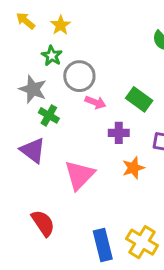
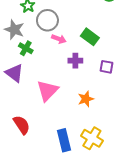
orange star: (133, 168) -> (86, 99), moved

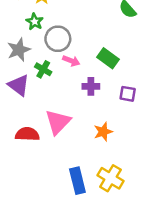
gray star: (14, 30) -> (19, 50), turned 30
green cross: (26, 48) -> (43, 69), moved
purple triangle: (14, 73) -> (19, 85), moved
red semicircle: (22, 125) -> (27, 134), moved, turned -54

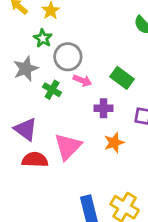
purple triangle: (19, 85) -> (26, 129), moved
orange star: (103, 132) -> (114, 143), moved

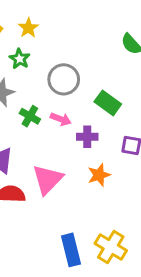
gray circle: (68, 57) -> (64, 79), moved
pink arrow: (82, 81) -> (61, 119), moved

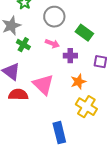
green cross: (30, 116) -> (23, 45), moved
pink triangle: (48, 179) -> (43, 85), turned -30
yellow cross: (111, 247) -> (86, 107), moved

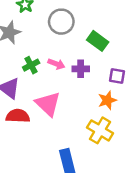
pink arrow: (52, 44) -> (56, 64), moved
green cross: (23, 45) -> (31, 65), moved, turned 32
orange star: (78, 82) -> (107, 100), moved

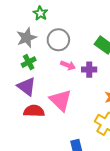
gray circle: (61, 22) -> (58, 40), moved
green cross: (31, 65) -> (29, 62), moved

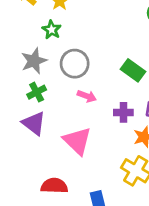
purple cross: (89, 70) -> (123, 112), moved
red semicircle: (34, 111) -> (54, 186), moved

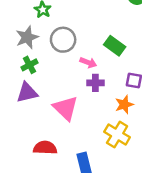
pink arrow: (87, 96) -> (88, 63), moved
purple cross: (123, 112) -> (95, 83), moved
purple triangle: (34, 123) -> (27, 93), turned -50

